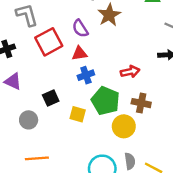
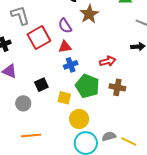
yellow circle: (124, 126) -> (79, 119), moved
gray semicircle: (130, 161) -> (109, 136), turned -96

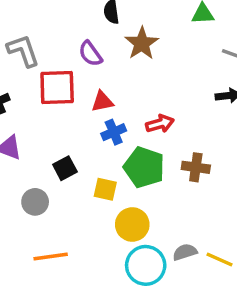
purple semicircle: (65, 26) -> (90, 54), moved
red square: (39, 38) -> (57, 88), turned 30
red arrow: (108, 61) -> (160, 124), moved

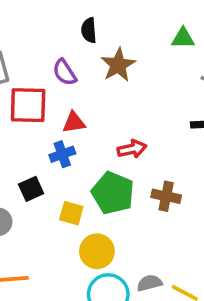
blue cross: (114, 132) -> (62, 154), moved

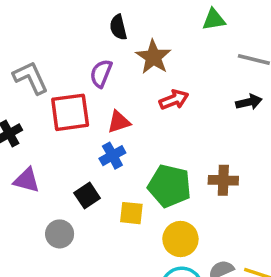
purple semicircle: (65, 72) -> (101, 73), turned 64
red arrow: (132, 149) -> (174, 100), moved
yellow circle: (97, 251) -> (180, 239), moved

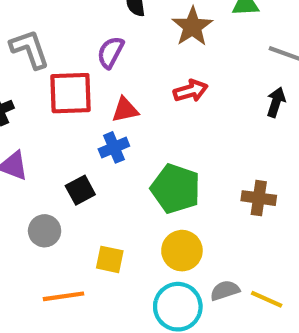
brown star: (153, 57) -> (192, 27), moved
black arrow: (249, 102) -> (276, 102), turned -65
brown cross: (223, 180) -> (259, 198), moved
yellow square: (131, 213) -> (110, 259), moved

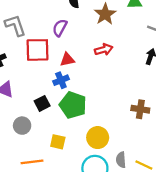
green pentagon: (176, 189) -> (73, 105), moved
gray semicircle: (225, 290) -> (121, 160), turned -77

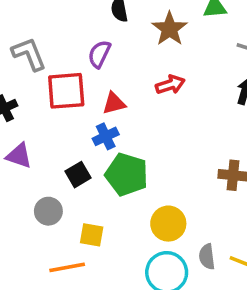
yellow square: (58, 142) -> (92, 235), moved

